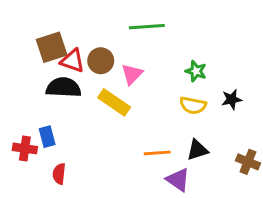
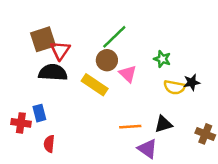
green line: (147, 27) -> (114, 37), moved, turned -40
red triangle: (72, 61) -> (60, 50), turned 45
brown circle: (101, 61) -> (107, 60), moved
pink triangle: (132, 74) -> (128, 74), moved, turned -30
yellow semicircle: (193, 105) -> (174, 87), moved

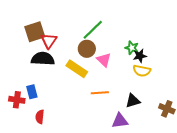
black star: (192, 82) -> (140, 56), moved
orange line: (130, 127) -> (100, 93), moved
purple triangle: (147, 149) -> (120, 121), turned -42

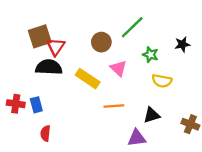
green line: (93, 30) -> (132, 27), moved
brown circle: (87, 49) -> (101, 42), moved
black star: (140, 56) -> (182, 44), moved
red cross: (17, 100) -> (16, 104), moved

